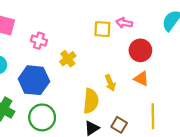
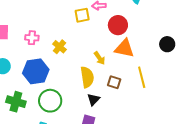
orange triangle: (141, 79) -> (124, 48), size x1.5
brown square: (119, 125) -> (114, 82), moved

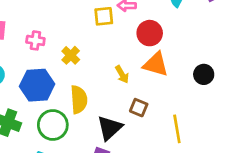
black circle: (167, 44) -> (204, 74), moved
yellow semicircle: (87, 77) -> (79, 100), moved
yellow line: (142, 77) -> (177, 129), moved
black triangle: (93, 99) -> (110, 128), size x1.5

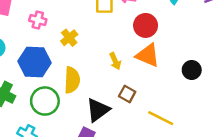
yellow line: (177, 129) -> (161, 118), turned -60

